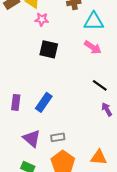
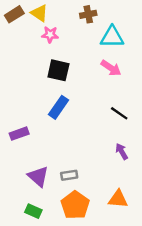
purple rectangle: (16, 102) -> (19, 134), turned 63
blue rectangle: (44, 102) -> (58, 107), moved
purple arrow: (107, 109) -> (122, 151), moved

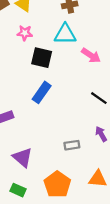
pink star: (50, 35) -> (25, 33), moved
cyan triangle: (112, 37) -> (65, 34), moved
gray rectangle: (69, 175) -> (72, 145), moved

